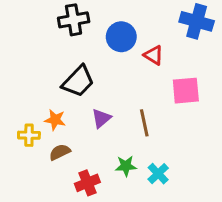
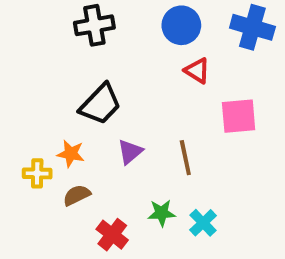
blue circle: (121, 37) -> (181, 25), moved
red cross: (87, 183) -> (112, 235), turned -30

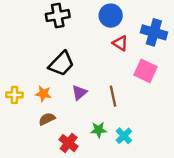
blue cross: (252, 27) -> (154, 32), moved
pink square: (239, 116) -> (146, 71), turned 30
yellow cross: (37, 173) -> (14, 95), moved

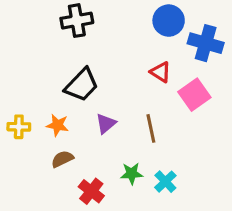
blue circle: (111, 16) -> (169, 21), moved
red triangle: (120, 43) -> (161, 72), moved
pink square: (146, 71) -> (194, 95), turned 30

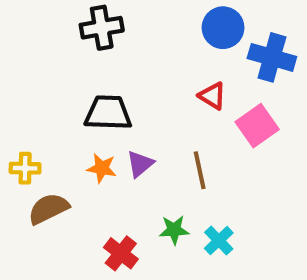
black trapezoid: (82, 85) -> (108, 113), turned -132
orange star: (57, 125) -> (102, 168), moved
brown semicircle: (62, 159) -> (48, 209), moved, size x1.4

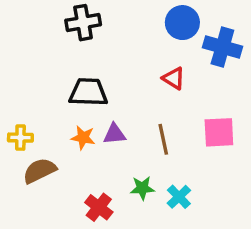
pink square: (257, 126) -> (219, 132), moved, turned 32
purple triangle: (140, 164) -> (114, 134), turned 35

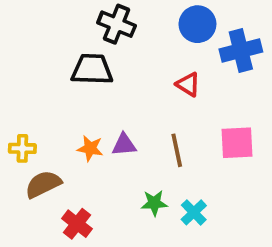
black cross: (83, 23) -> (117, 24), moved, turned 32
blue cross: (222, 47) -> (241, 51), turned -30
black trapezoid: (88, 92) -> (92, 69), moved
red cross: (99, 207) -> (77, 224), moved

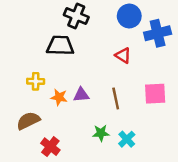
yellow cross: (22, 148) -> (36, 81), moved

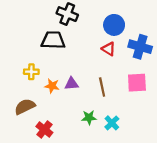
blue circle: (129, 16) -> (114, 25), moved
blue cross: (158, 33) -> (140, 47), moved, turned 30

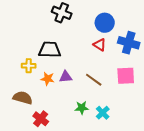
black trapezoid: (53, 40) -> (50, 50), moved
brown line: (102, 87) -> (94, 80), turned -42
brown semicircle: (25, 107) -> (23, 98), turned 42

